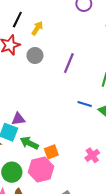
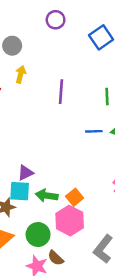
yellow arrow: (37, 28) -> (21, 74), moved
gray circle: (35, 55) -> (12, 46), moved

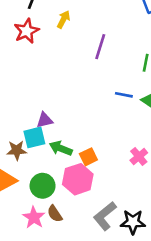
cyan square: (20, 191) -> (34, 137), turned -30

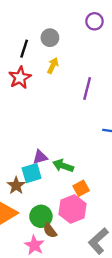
green arrow: (61, 148) -> (63, 166), moved
brown star: (17, 150) -> (16, 186), turned -30
brown semicircle: (55, 214) -> (50, 230), moved

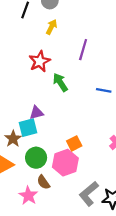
red star: (20, 78) -> (40, 61), moved
green arrow: (63, 166) -> (60, 82), moved, turned 36
green circle: (41, 216) -> (36, 158), moved

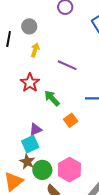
purple line: (83, 50) -> (67, 65), turned -72
brown star: (13, 139) -> (27, 162), moved
orange square: (74, 143) -> (71, 120), moved

